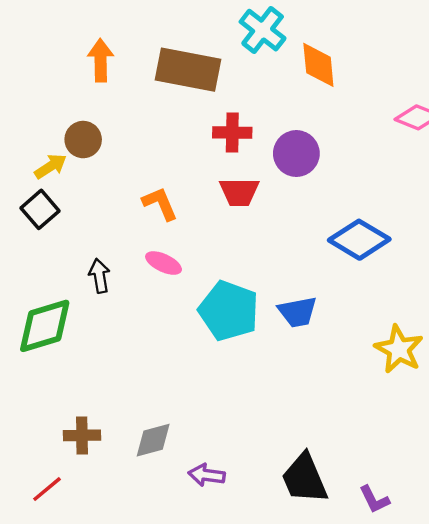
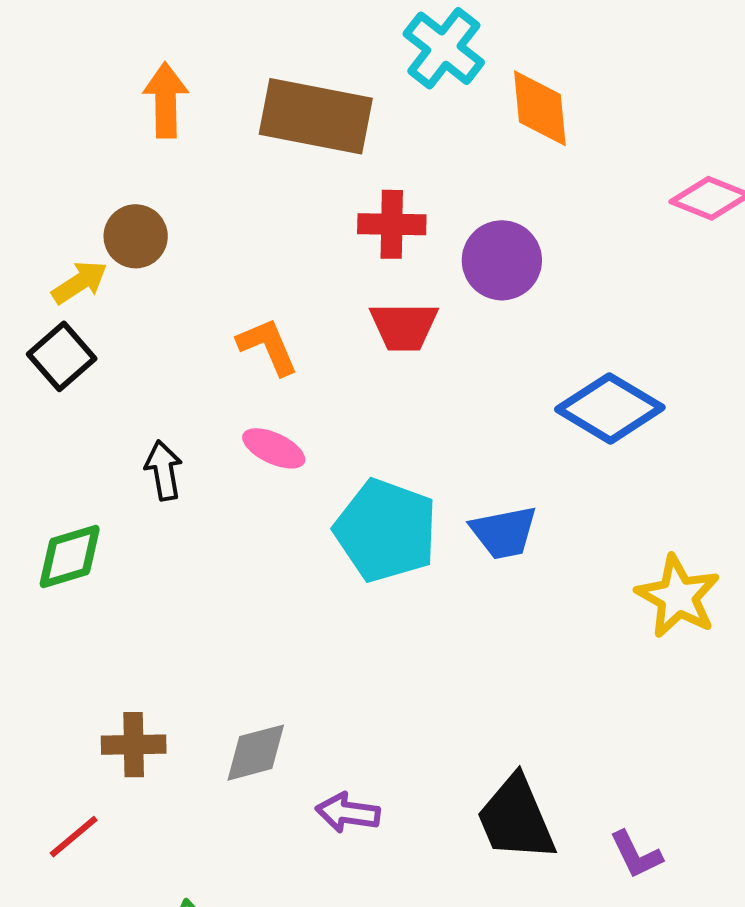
green diamond: (45, 326) -> (70, 556), size x0.7

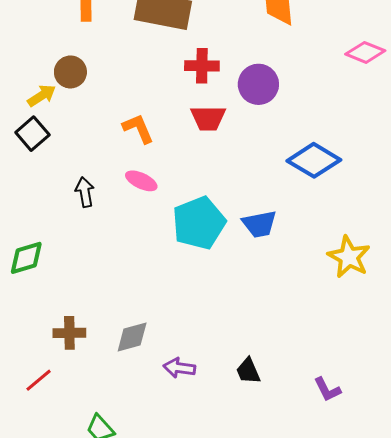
cyan pentagon: (386, 530) -> (199, 223), turned 30
green diamond: (70, 556) -> (26, 258), moved
black trapezoid: (516, 819) -> (248, 371), moved, size x0.6

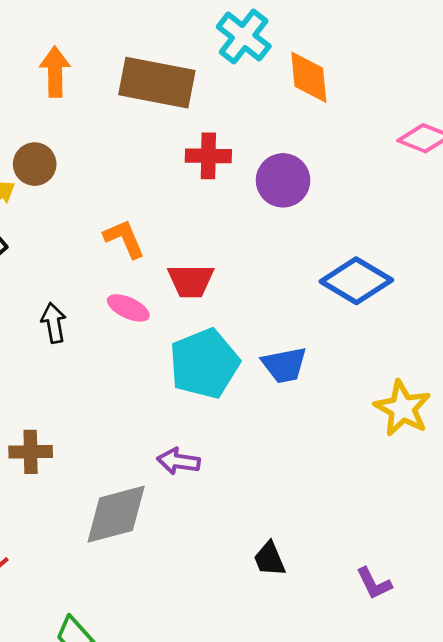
red trapezoid: (208, 118) -> (191, 281), moved
brown cross: (69, 333) -> (31, 452), moved
gray diamond: (132, 337) -> (116, 514), size x1.5
purple arrow: (179, 368) -> (179, 461), moved

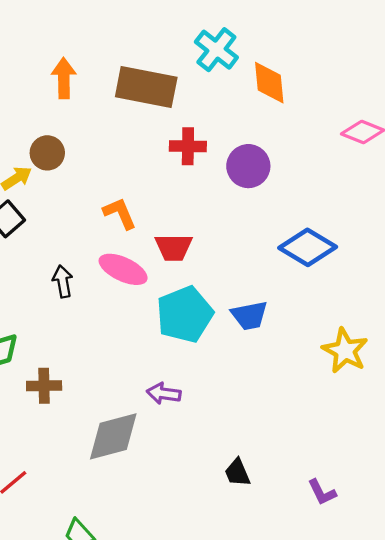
pink ellipse: (128, 308) -> (123, 269), size x1.4

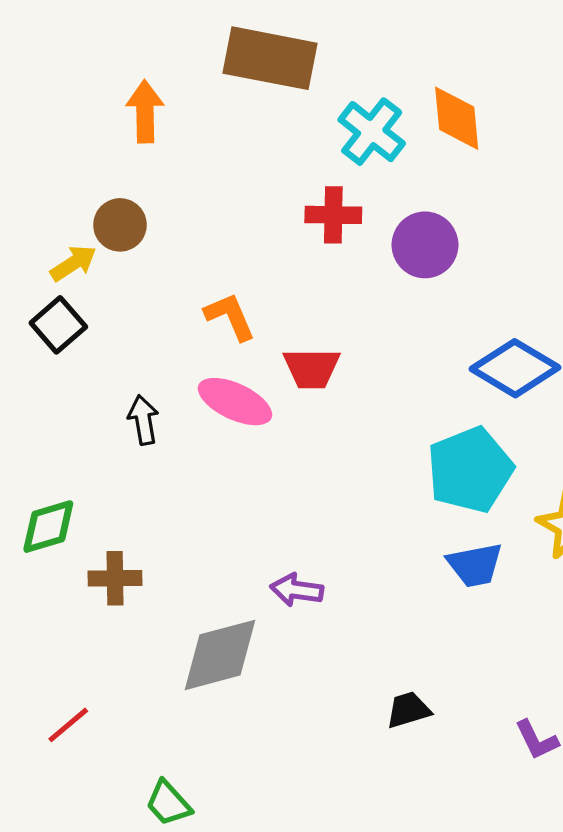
cyan cross: (216, 50) -> (372, 132), moved
brown rectangle: (146, 87) -> (270, 58), moved
cyan pentagon: (185, 314) -> (470, 470), moved
blue trapezoid: (249, 315) -> (475, 565), moved
black trapezoid: (237, 473) -> (408, 710), turned 96

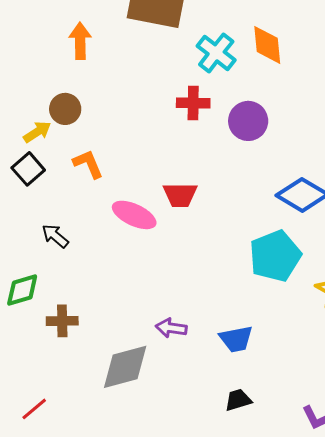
orange L-shape: (230, 317) -> (88, 164), moved
black arrow: (143, 420) -> (55, 236), moved, turned -40
blue trapezoid: (475, 565) -> (236, 339), moved

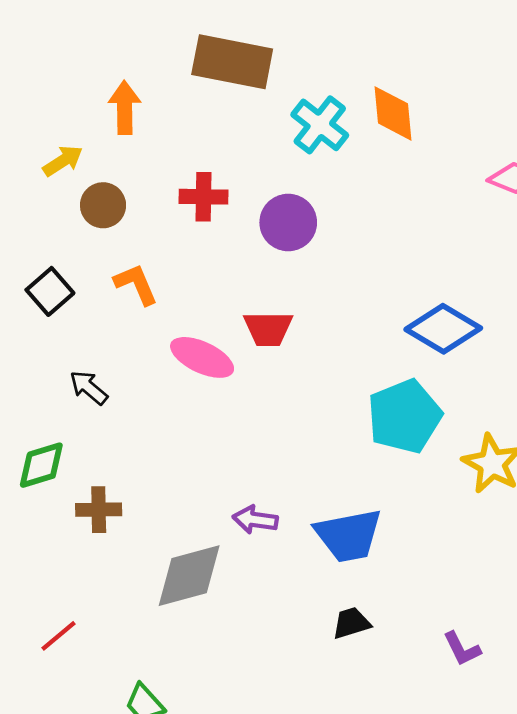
red cross: (193, 103) -> (204, 197), moved
purple circle: (248, 121) -> (288, 223), moved
yellow arrow: (37, 132) -> (63, 161), moved
blue trapezoid: (236, 339) -> (348, 535), size x1.4

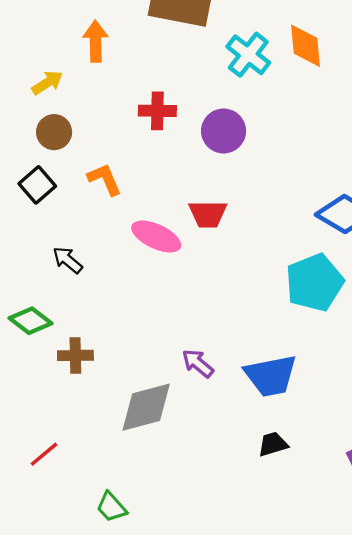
brown circle: (103, 205) -> (54, 132), moved
green diamond: (41, 465) -> (31, 321), turned 54
purple arrow: (255, 520) -> (198, 363), turned 32

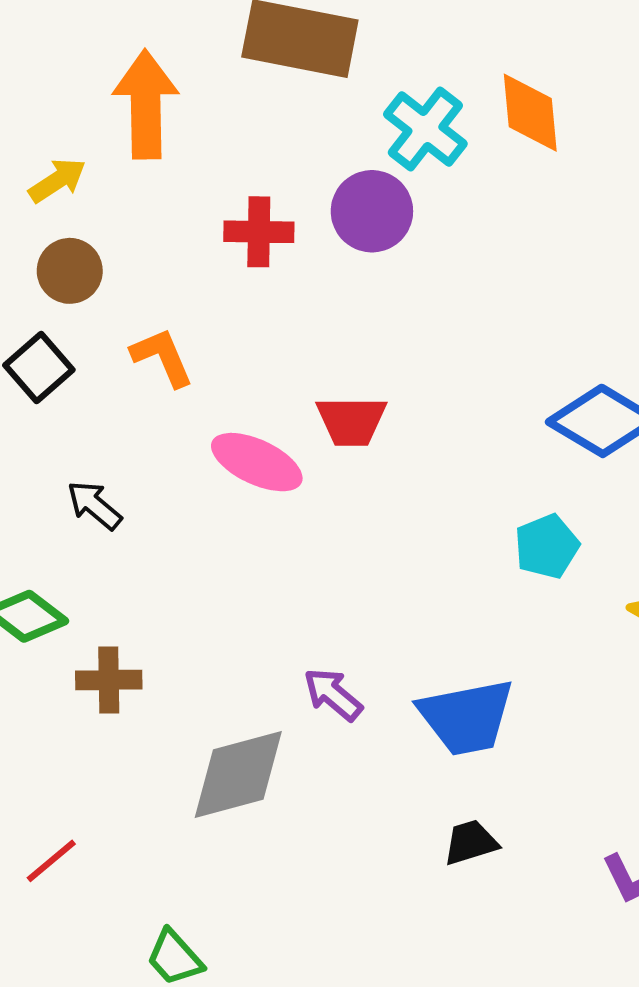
orange arrow: (96, 41) -> (146, 104), size x1.4
purple circle: (224, 131) -> (372, 211), moved
cyan pentagon: (314, 283) -> (547, 546), size x0.6

